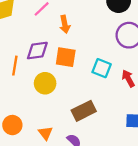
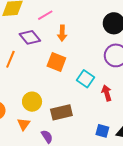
purple diamond: (37, 51) -> (30, 37), moved, turned 45
yellow circle: (45, 83) -> (32, 102), moved

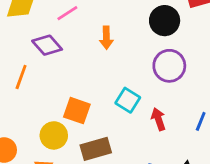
orange arrow: (62, 33) -> (106, 38), moved
orange square: (56, 62) -> (77, 111), moved

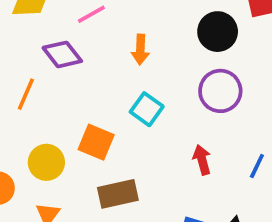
cyan square: (128, 100) -> (147, 109), moved
yellow circle: (54, 135) -> (46, 162), moved

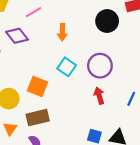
purple circle: (220, 91) -> (100, 66), moved
brown rectangle: (118, 194) -> (38, 118), moved

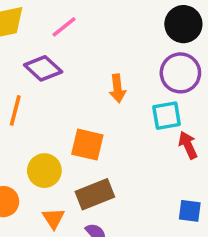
orange arrow: (62, 32) -> (118, 88), moved
purple circle: (100, 66) -> (180, 73), moved
cyan square: (67, 67) -> (167, 116), moved, turned -36

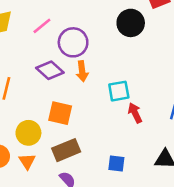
purple diamond: (43, 68) -> (50, 70), moved
purple circle: (180, 73) -> (73, 42), moved
blue square: (190, 211) -> (116, 164), moved
orange triangle: (53, 218) -> (27, 161), moved

